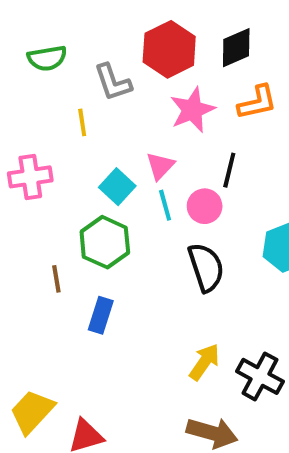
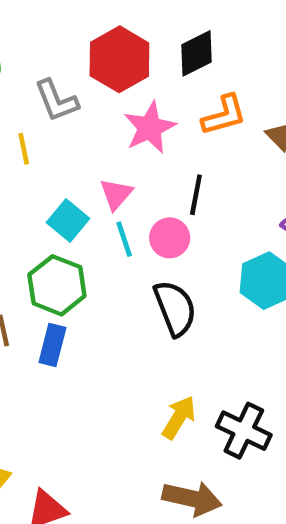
blue rectangle: (101, 315) -> (52, 345), moved

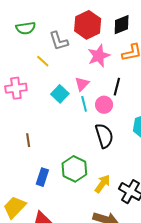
yellow line: (24, 149) -> (43, 61), turned -40
green hexagon: (57, 285) -> (74, 169), moved
blue rectangle: (52, 345) -> (42, 177), moved

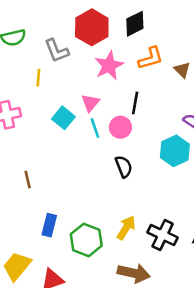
yellow line: (43, 61) -> (38, 78), turned 56
black semicircle: (104, 136) -> (124, 167), size x0.7
green hexagon: (74, 169) -> (86, 240), moved

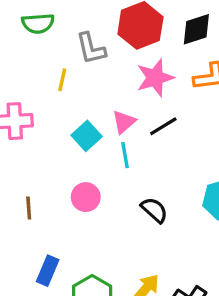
black line: (135, 103) -> (163, 126), moved, turned 40
pink circle: (120, 127) -> (86, 197), moved
black semicircle: (124, 167) -> (154, 210), turned -35

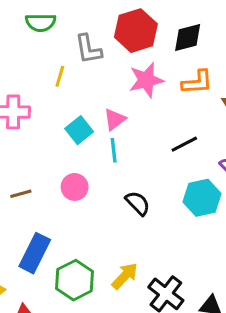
black line: (163, 126) -> (184, 144), moved
brown line: (29, 208) -> (21, 194), turned 75
blue rectangle: (48, 271) -> (35, 253), size x1.4

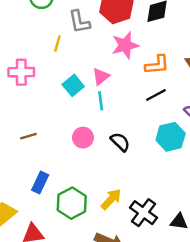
orange L-shape: (197, 82) -> (157, 65), moved
pink circle: (75, 187) -> (83, 138), moved
blue rectangle: (35, 253) -> (40, 182), size x0.7

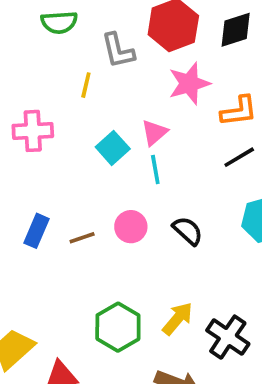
brown line: (28, 136) -> (82, 238), moved
blue rectangle: (40, 182) -> (37, 231), moved

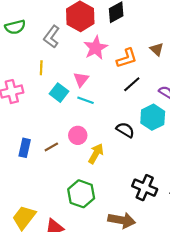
gray L-shape: (118, 51) -> (52, 37), turned 60
yellow line: (86, 85) -> (41, 68), moved
cyan line: (155, 169) -> (86, 100), turned -49
black semicircle: (188, 231) -> (125, 130), moved
yellow arrow: (178, 319) -> (96, 154), moved

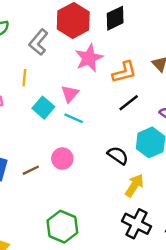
yellow arrow: (96, 154) -> (134, 185), moved

